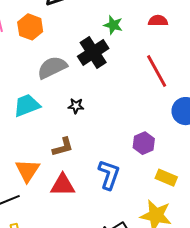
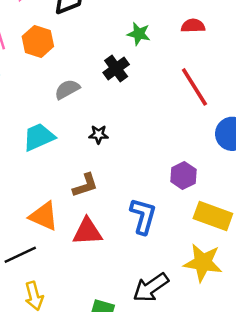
black cross: (93, 52) -> (116, 69), size x0.7
gray semicircle: (52, 67) -> (67, 89), size x0.7
orange triangle: (27, 170) -> (44, 216), turned -36
yellow rectangle: (166, 178) -> (213, 216), size x1.4

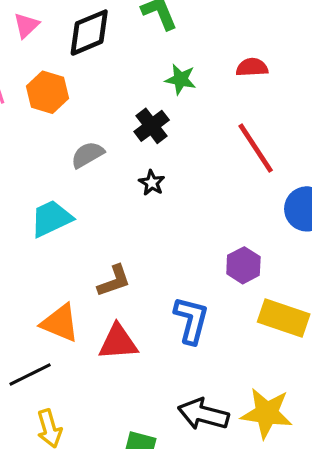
black star: (99, 134) -> (152, 183), moved, turned 30
yellow star: (203, 263) -> (267, 413), moved
black arrow: (151, 288) -> (203, 414), turned 51

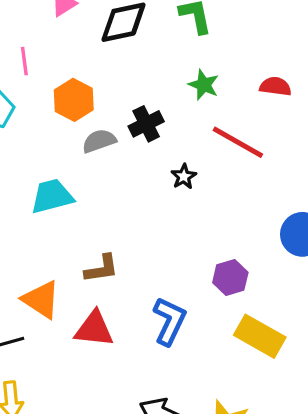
orange hexagon: (47, 92) -> (74, 100), moved
black cross: (152, 126) -> (146, 124), moved
red line: (256, 148) -> (238, 142), moved, turned -38
black star: (152, 183) -> (184, 177), moved

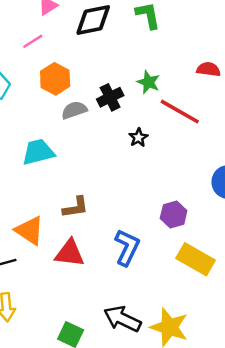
pink line: (24, 61) -> (33, 41), moved, turned 65
green star: (204, 85) -> (148, 82), moved

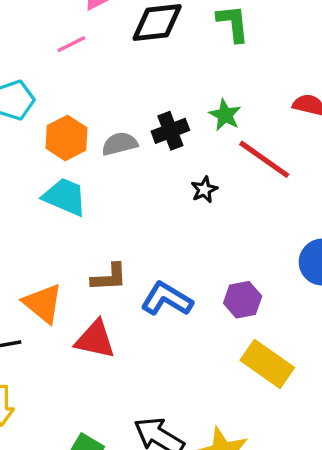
orange hexagon: (55, 79) -> (66, 138), moved
cyan trapezoid: (38, 152) -> (65, 197), turned 32
blue L-shape: (127, 247) -> (167, 299), moved, turned -90

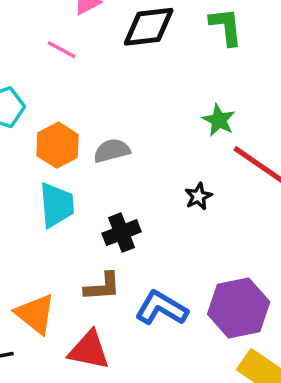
pink line: (71, 44) -> (62, 50), turned 56
black cross: (170, 131) -> (122, 233), moved
cyan trapezoid: (65, 197) -> (57, 205), turned 63
purple hexagon: (243, 300) -> (239, 308), size x1.6

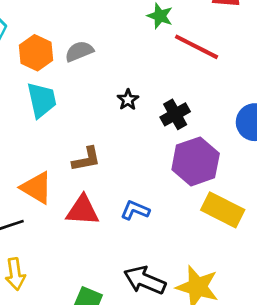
black star: (198, 196) -> (128, 100), moved
black cross: (122, 233) -> (175, 114), moved
blue L-shape: (161, 308) -> (135, 210), moved, size x0.7

